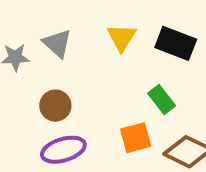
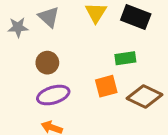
green rectangle: (162, 100) -> (125, 58), turned -60

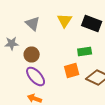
gray star: (18, 27) -> (12, 44), moved
purple ellipse: (53, 95) -> (36, 76), turned 65

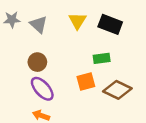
gray star: (12, 44) -> (12, 20), moved

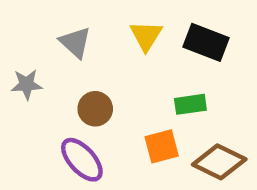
gray star: (12, 20) -> (27, 84), moved
brown circle: (37, 62) -> (95, 109), moved

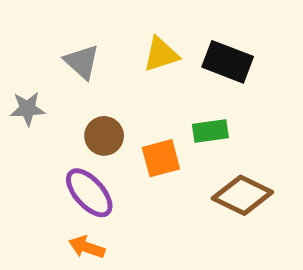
yellow triangle: (146, 36) -> (161, 54), turned 40
orange square: (162, 146) -> (161, 158), moved

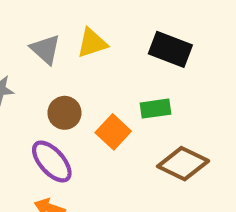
yellow triangle: (161, 54) -> (92, 43), moved
orange square: (161, 158) -> (113, 132), turned -32

